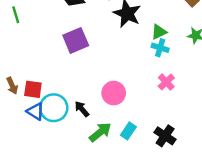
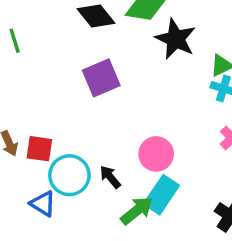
blue triangle: (35, 111) -> (43, 204), moved
cyan rectangle: (128, 131) -> (161, 195), moved, size x1.5

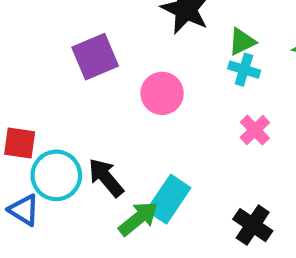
pink circle: (156, 154) -> (162, 93), moved
black arrow: (110, 177) -> (106, 178), size x1.4

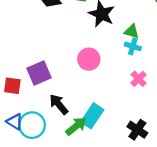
green triangle: (242, 42) -> (132, 31), turned 42
purple square: (95, 57) -> (39, 73), moved
cyan circle: (56, 175) -> (32, 125), moved

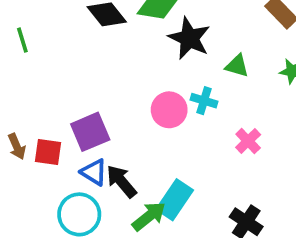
cyan cross: (133, 46) -> (204, 101), moved
blue triangle: (15, 122) -> (94, 172), moved

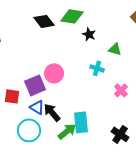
black star: (189, 38) -> (89, 34), size x0.6
pink circle: (169, 110) -> (54, 73), moved
cyan rectangle: (175, 200) -> (81, 122), turned -40

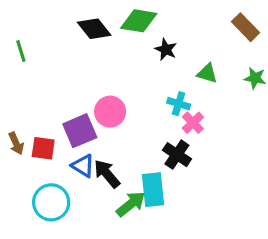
pink cross: (121, 90) -> (193, 123), moved
cyan circle: (29, 130) -> (51, 202), moved
black cross: (120, 134) -> (177, 155), moved

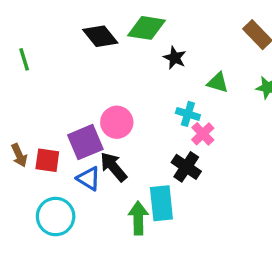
black arrow: (107, 174) -> (113, 167), moved
green arrow: (131, 204) -> (138, 218), turned -52

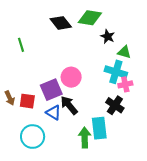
green line: (24, 59) -> (21, 45), moved
green triangle: (218, 83) -> (124, 52), moved
cyan cross: (188, 114) -> (116, 72), size x1.5
pink cross: (203, 134) -> (125, 84), turned 32

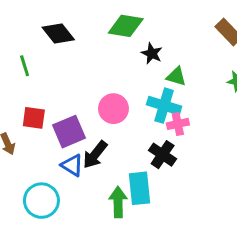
black diamond: (61, 23) -> (58, 34), moved
pink circle: (71, 77) -> (113, 109), moved
red square: (27, 101) -> (34, 118), moved
black arrow: (69, 105) -> (95, 155), turned -102

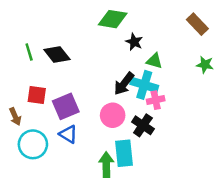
black diamond: (58, 34) -> (57, 55), moved
pink circle: (113, 109) -> (113, 115), moved
black arrow: (95, 155) -> (124, 84), moved
cyan circle: (41, 201) -> (33, 144), moved

